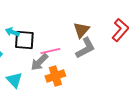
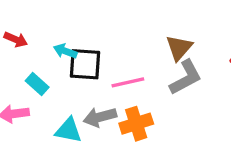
gray arrow: (39, 62) -> (100, 117), moved, turned 30
cyan triangle: (14, 80) -> (68, 130), turned -36

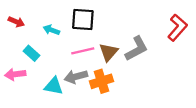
brown triangle: (179, 48) -> (109, 52), moved
black square: (85, 64) -> (83, 19), moved
pink line: (128, 82) -> (83, 51), moved

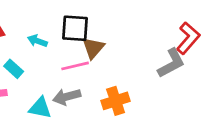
gray L-shape: (137, 49) -> (171, 63), moved
brown triangle: (109, 52) -> (93, 48), moved
orange cross: (102, 81) -> (116, 101), moved

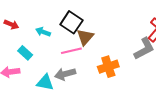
black square: (75, 28) -> (71, 22), turned 30
orange cross: (116, 101) -> (108, 67), moved

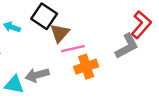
pink line: (71, 51) -> (73, 49), moved

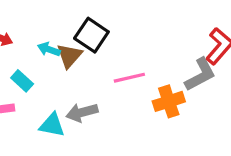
brown triangle: (60, 33) -> (69, 56), moved
orange cross: (86, 67) -> (169, 101), moved

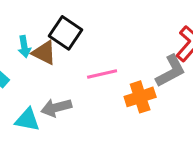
cyan arrow: (49, 49) -> (24, 47), turned -120
brown triangle: (69, 56) -> (44, 53), turned -44

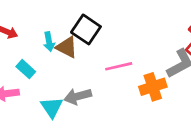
cyan triangle: (27, 120) -> (52, 107), turned 45

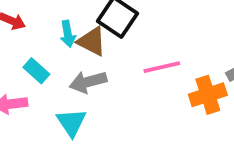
gray arrow: (78, 96) -> (88, 82), moved

